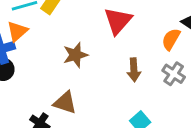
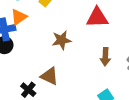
red triangle: (118, 21) -> (97, 18), turned 40

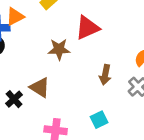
red triangle: (97, 18) -> (87, 28), moved, turned -30

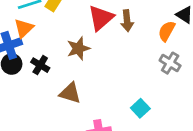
brown arrow: (105, 75) -> (127, 21), moved
black cross: (14, 99) -> (40, 65), moved

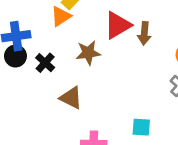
orange triangle: (24, 28) -> (61, 16), moved
cyan square: (140, 108) -> (141, 127), turned 36

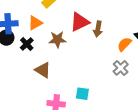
orange triangle: (61, 16) -> (35, 23), moved
cyan square: (141, 127) -> (82, 94), moved

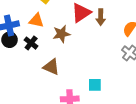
orange triangle: (35, 23) -> (36, 20), turned 49

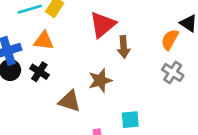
brown arrow: (101, 17) -> (124, 47), moved
brown star: (61, 34) -> (100, 80), moved

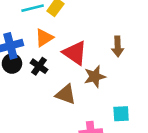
red triangle: (103, 25) -> (75, 53), moved, turned -48
orange triangle: (44, 41) -> (44, 38), turned -42

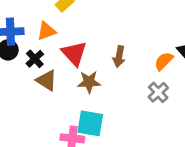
brown triangle: (66, 94) -> (47, 80), moved
cyan square: (121, 114) -> (90, 123), moved, size x1.5

